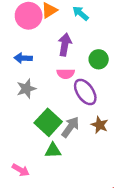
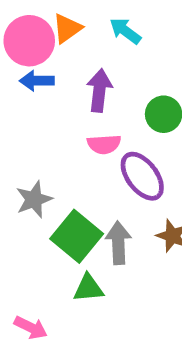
blue arrow: (23, 58) -> (37, 81), moved
gray star: (26, 89) -> (34, 199), moved
gray arrow: (70, 127) -> (118, 243), turned -35

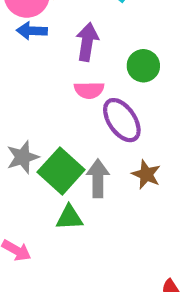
gray star: (34, 199) -> (23, 157), moved

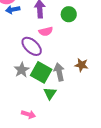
purple ellipse: (122, 120) -> (32, 46), moved
green triangle: (69, 218) -> (50, 93), turned -40

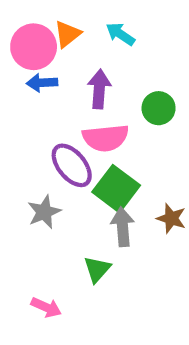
pink semicircle: (46, 31) -> (106, 138), size x1.5
green square: (41, 72) -> (116, 189), moved

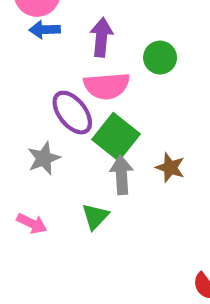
pink arrow: (46, 307) -> (32, 223), moved

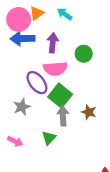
blue arrow: (45, 30) -> (23, 39), size x1.5

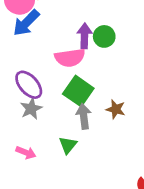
blue arrow: (23, 39) -> (26, 23), turned -40
purple arrow: (53, 43) -> (84, 36), moved
purple ellipse: (37, 83) -> (29, 85), moved

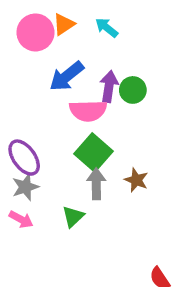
blue arrow: (26, 23) -> (67, 76), moved
purple ellipse: (29, 85) -> (24, 158), moved
gray star: (31, 109) -> (25, 187), moved

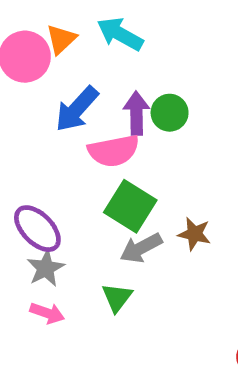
cyan arrow: (107, 28) -> (120, 34), size x1.4
gray arrow: (96, 184) -> (141, 248), turned -108

